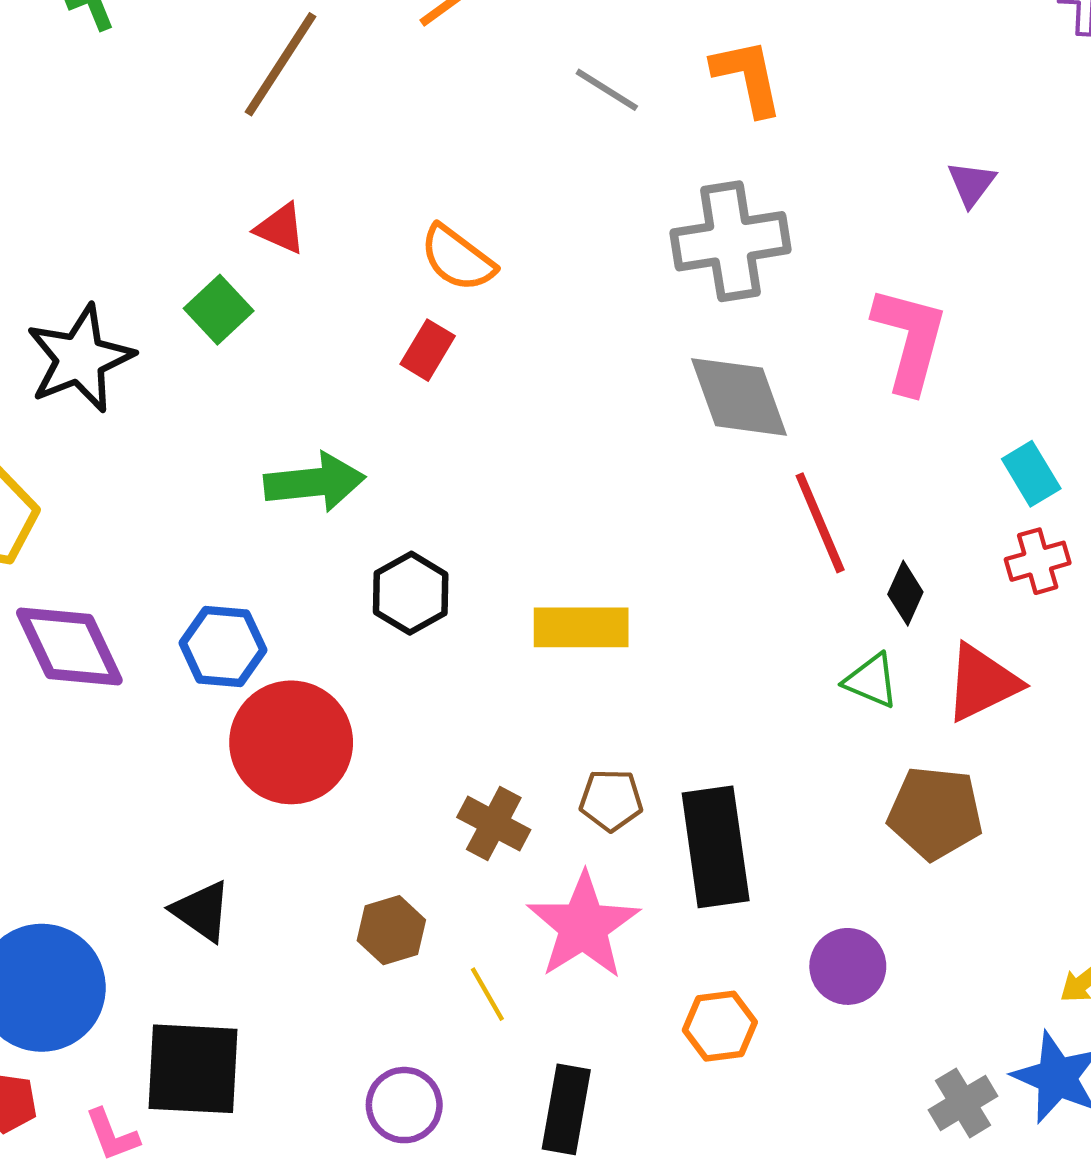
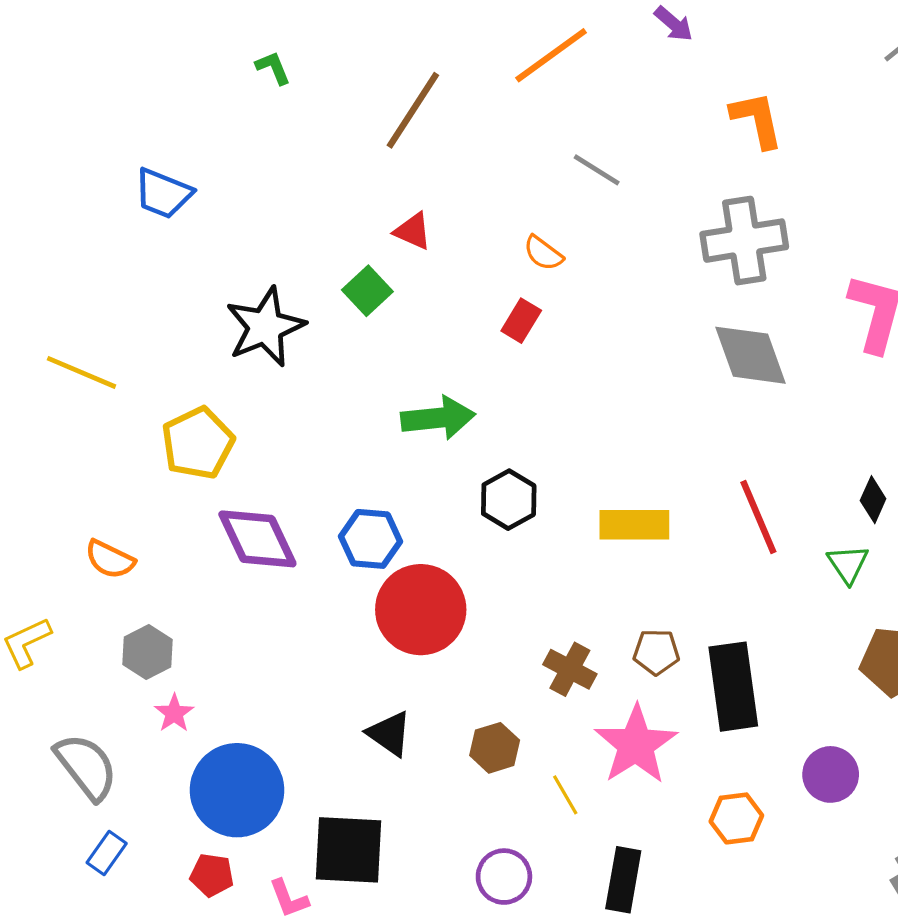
gray line: (607, 90) -> (597, 170), moved
orange semicircle: (458, 258) -> (543, 253), size x0.7
red line: (820, 523) -> (758, 517), moved
green triangle: (871, 681) -> (848, 564), turned 33
black triangle: (202, 911) -> (389, 734), moved

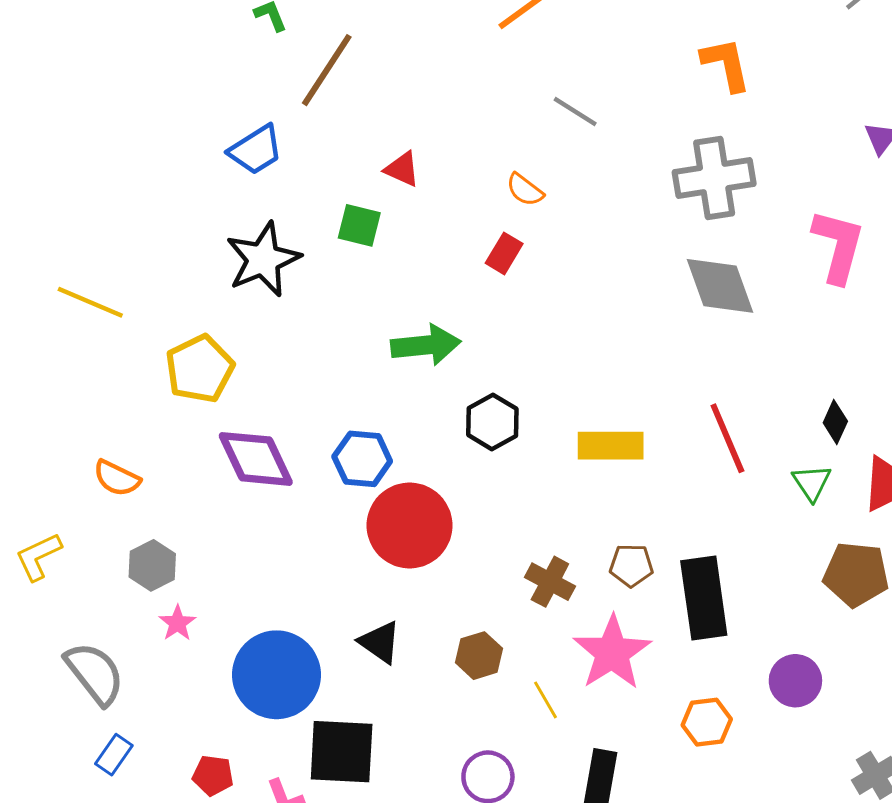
brown line: (413, 110) -> (327, 70), moved
blue trapezoid: (163, 193) -> (256, 150), moved, turned -54
green square: (367, 291) -> (359, 225), turned -33
blue circle: (237, 790) -> (276, 675), moved

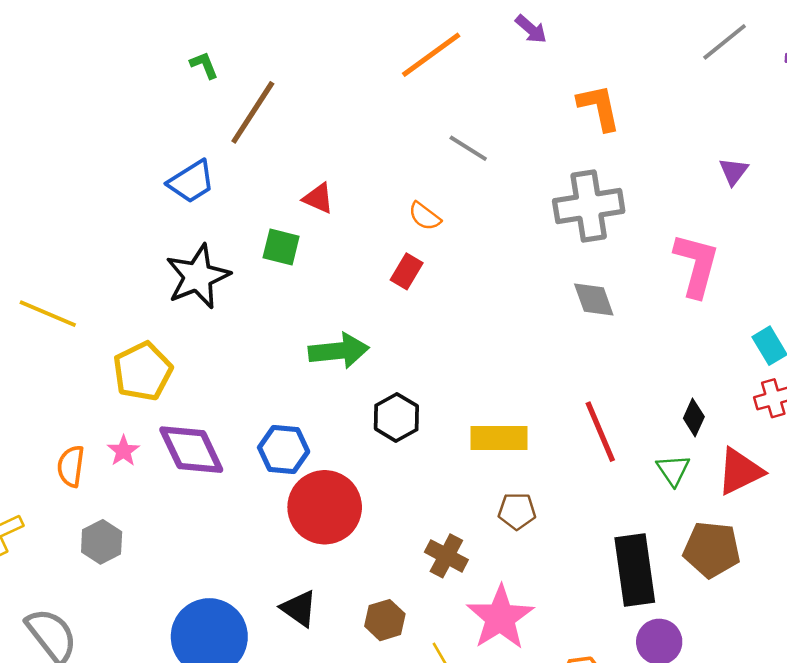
gray diamond: (720, 286) -> (594, 300), size x0.7
orange semicircle: (117, 478) -> (71, 466), turned 72
brown pentagon: (631, 565) -> (517, 511), moved
black rectangle: (704, 598) -> (635, 570), moved
pink star: (177, 623) -> (123, 451), moved

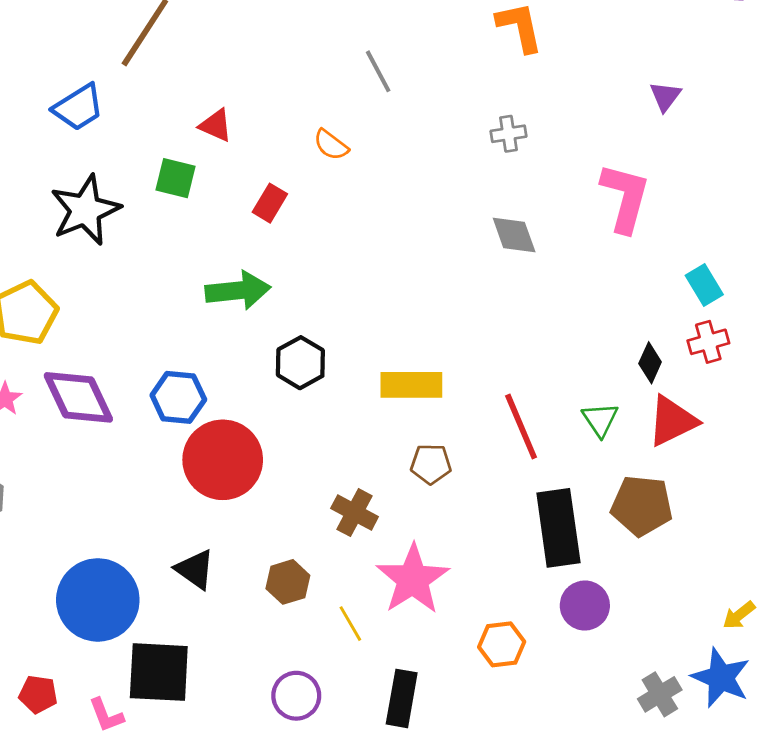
gray line: (468, 148) -> (378, 71), turned 30
gray cross: (589, 206) -> (509, 134), size x0.5
red rectangle: (407, 271) -> (270, 203), moved
black diamond: (694, 417) -> (650, 363), moved
red line: (600, 432) -> (521, 427), moved

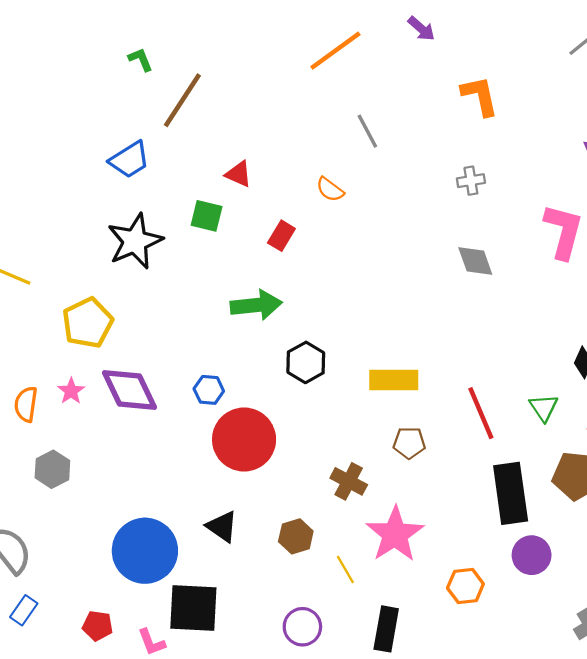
blue hexagon: (178, 397) -> (209, 390), size x0.7

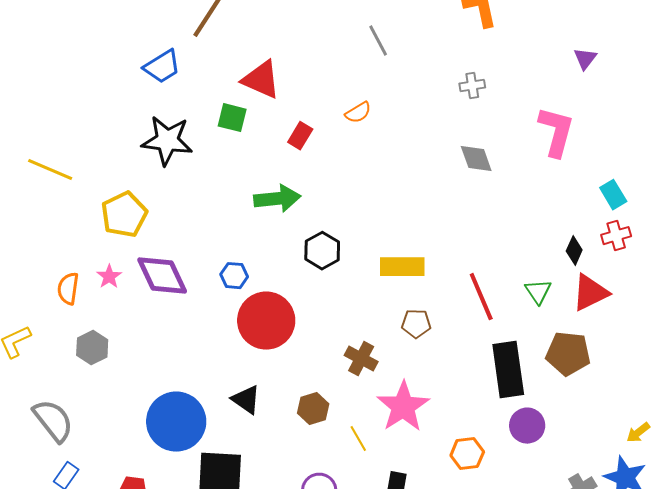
red triangle: (239, 174) -> (261, 80), size x1.6
orange semicircle: (330, 189) -> (358, 113), moved, turned -68
black star: (135, 241) -> (167, 141), turned 30

